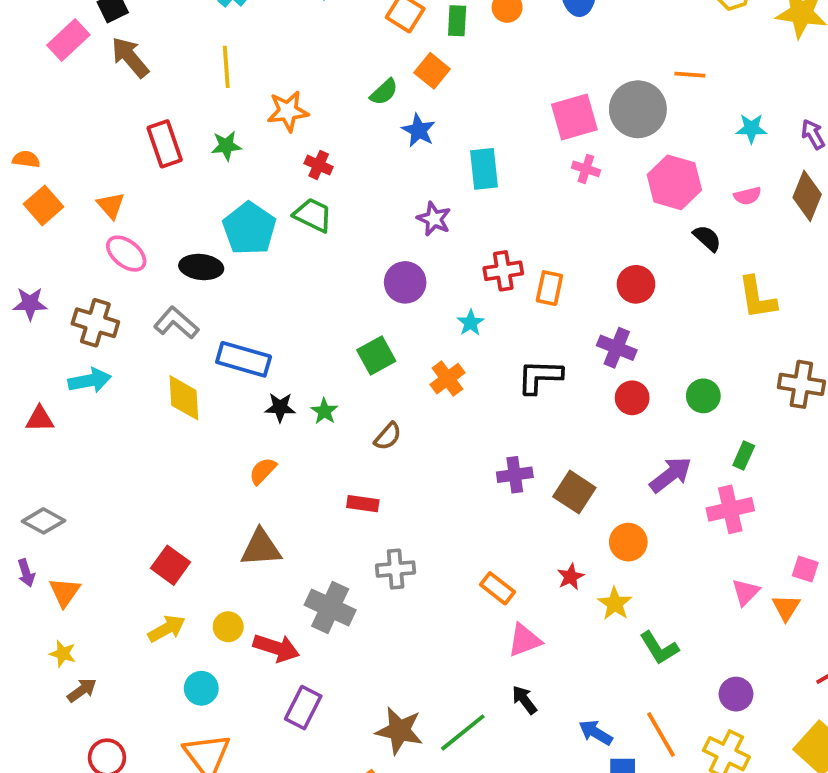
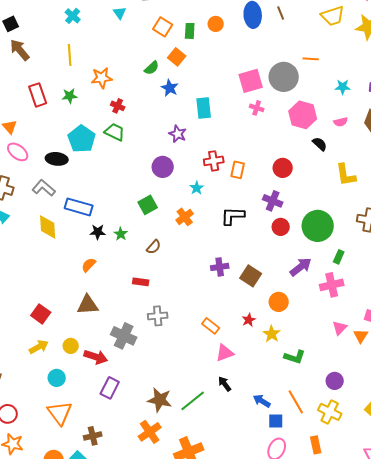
green circle: (703, 396) -> (318, 226), size x1.8
green L-shape: (659, 648) -> (295, 357), turned -40

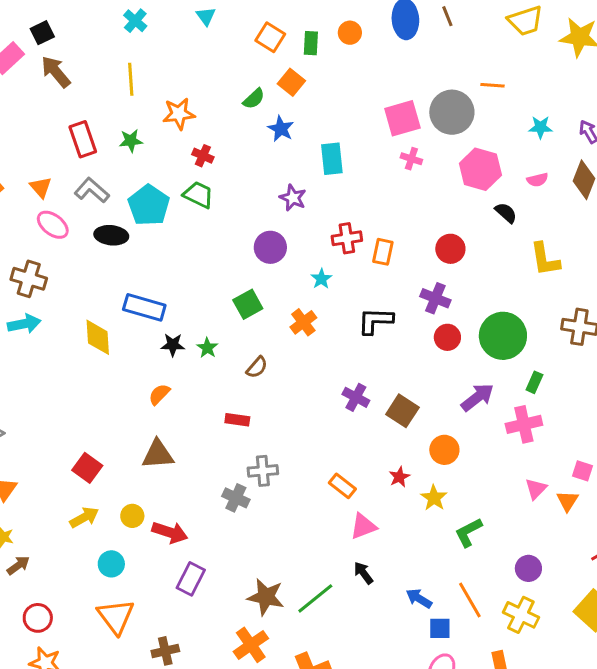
gray L-shape: (44, 188) -> (92, 190), moved
purple cross: (220, 267) -> (356, 397), turned 36
gray cross: (124, 336) -> (236, 498), moved, size x0.7
green L-shape: (295, 357) -> (468, 532), turned 135

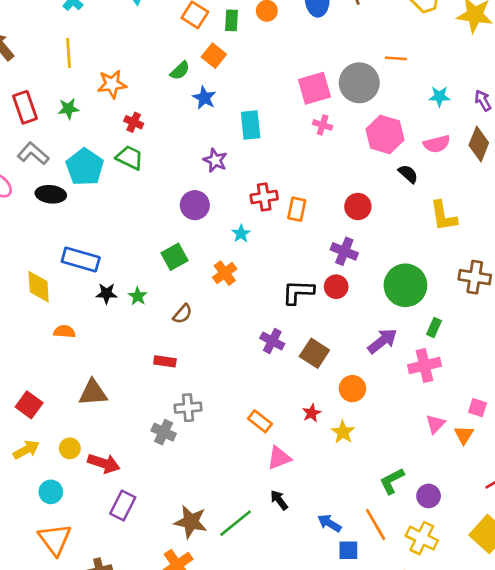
pink semicircle: (537, 180) -> (437, 144), size x1.4
black L-shape: (375, 321) -> (298, 292), moved
red circle: (447, 337) -> (336, 287), moved
orange semicircle: (159, 394) -> (64, 332), moved, turned 50
green L-shape: (468, 532) -> (392, 481), moved

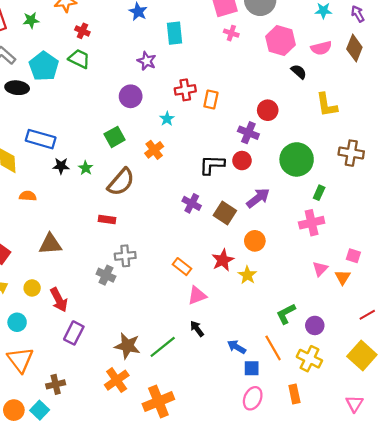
red circle: (358, 206) -> (268, 110), moved
brown semicircle: (183, 314) -> (121, 182), size x1.8
purple arrow: (382, 341) -> (258, 198), moved
red star: (312, 413) -> (223, 260), size x1.5
red arrow: (104, 463) -> (59, 300), turned 45

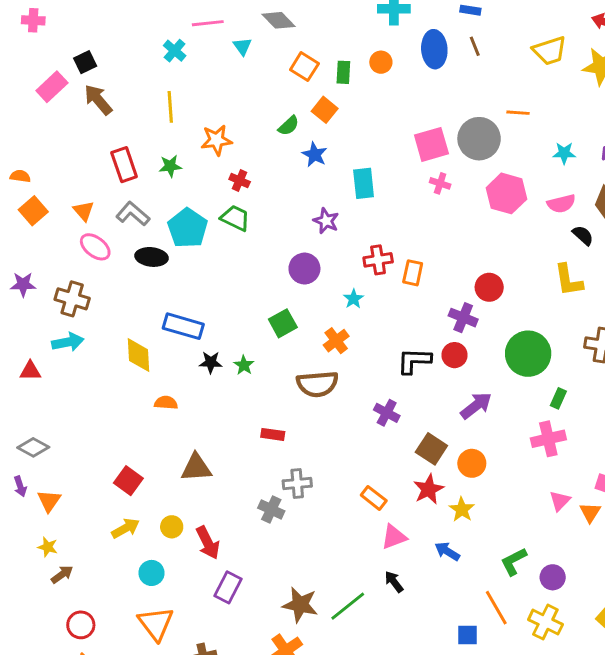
black semicircle: (299, 72) -> (583, 235), moved
brown semicircle: (121, 182) -> (317, 384), moved, turned 44
brown square: (225, 213) -> (431, 449), moved
blue arrow: (237, 347) -> (447, 551), moved

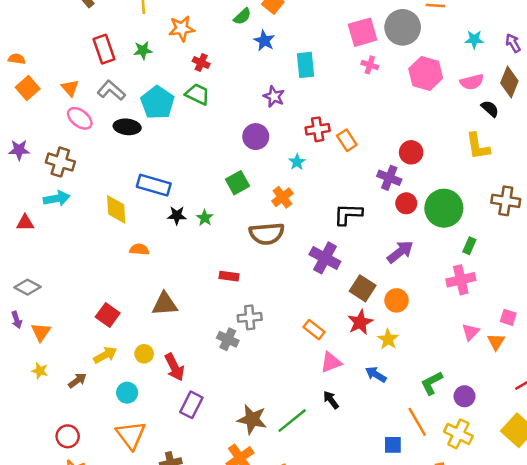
orange rectangle: (413, 273) -> (347, 140), turned -45
red circle: (455, 355) -> (406, 203), moved
purple cross: (387, 413) -> (325, 258), size x1.4
brown arrow: (62, 574) -> (77, 381), moved

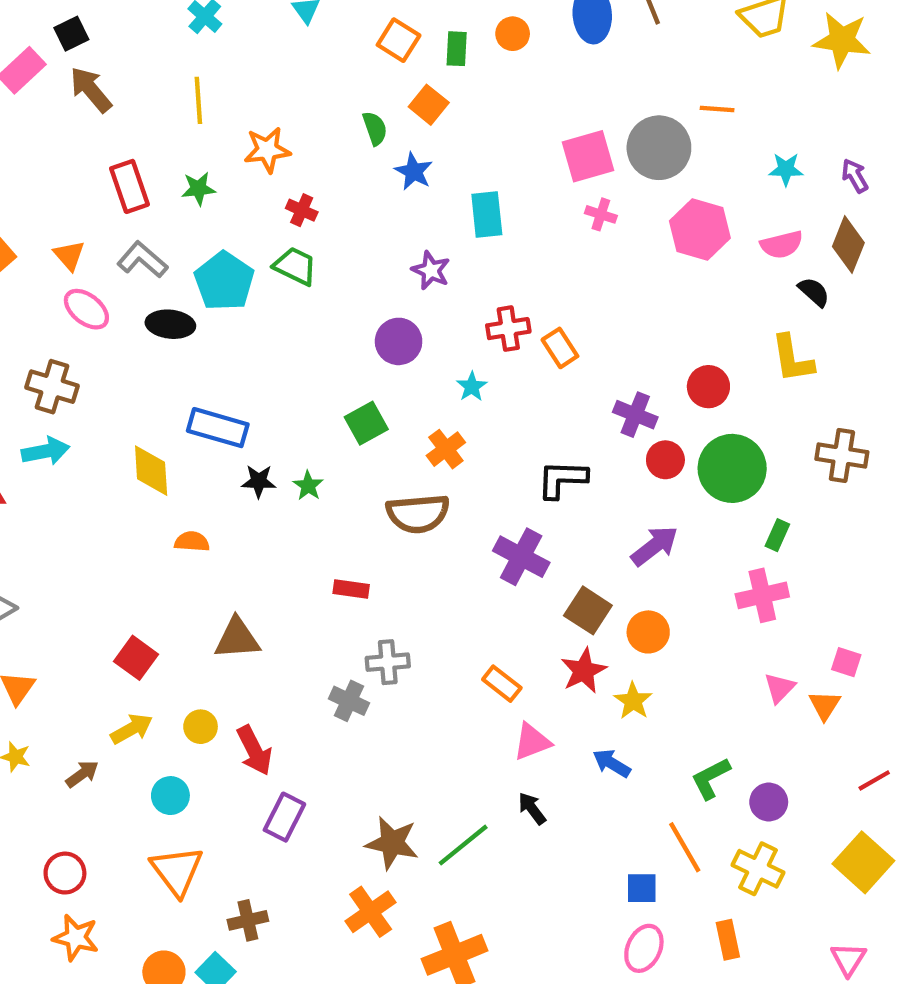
green semicircle: (242, 16) -> (375, 128), turned -66
red circle: (411, 152) -> (708, 387), moved

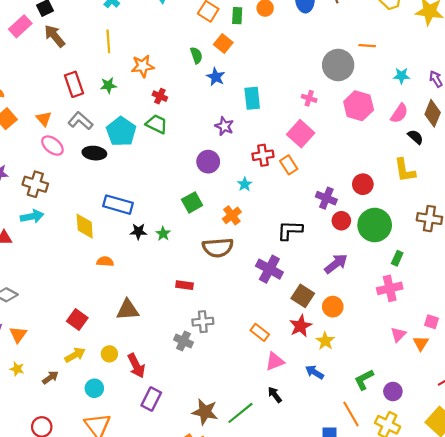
pink square: (588, 156) -> (301, 134), moved, turned -32
pink semicircle: (782, 245) -> (399, 113), turned -42

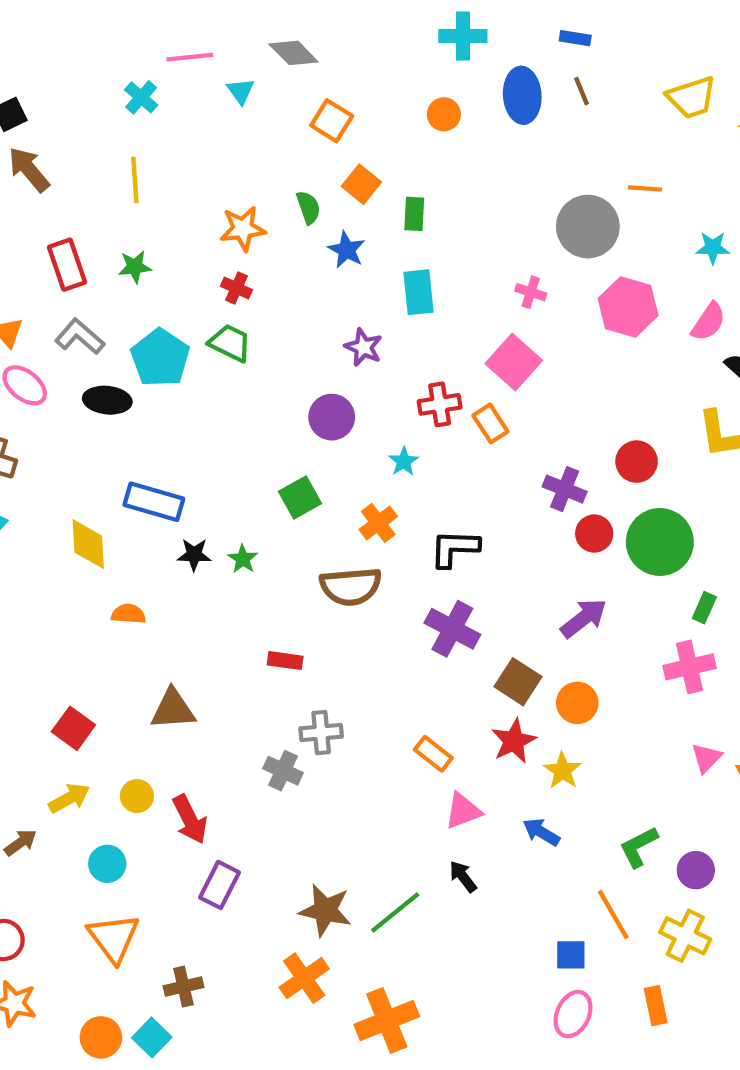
green rectangle: (237, 16) -> (414, 214), moved
orange star: (143, 66) -> (243, 229), moved
black L-shape: (290, 230) -> (454, 548), moved

